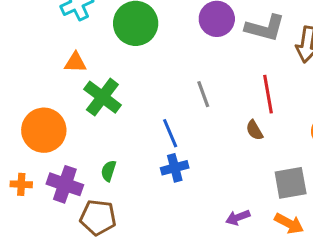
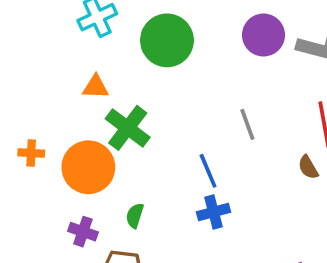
orange circle: (44, 130) -> (88, 167), moved
orange cross: (21, 184) -> (31, 153), moved
purple cross: (65, 184) -> (83, 232), size x0.7

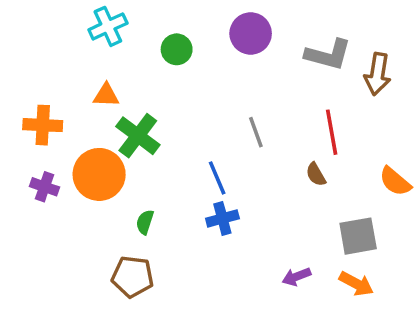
purple circle: (263, 35) -> (251, 33), moved
green circle: (167, 40) -> (177, 49), size x0.6
orange cross: (31, 153) -> (43, 125), moved, size x1.5
purple cross: (83, 232) -> (44, 187), moved

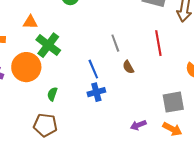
brown semicircle: (316, 174) -> (128, 67), moved

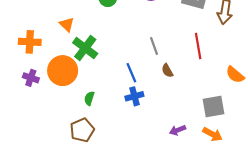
orange triangle: (30, 22) -> (67, 24), turned 42
brown pentagon: (45, 125) -> (82, 130), turned -30

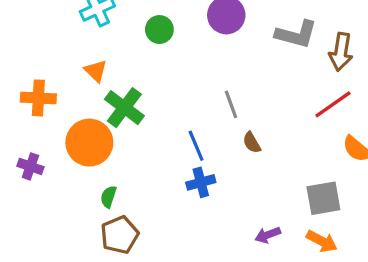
red line: (198, 46) -> (333, 104), moved, turned 65
purple cross: (31, 78) -> (30, 166), moved
green semicircle: (89, 98) -> (108, 197), moved

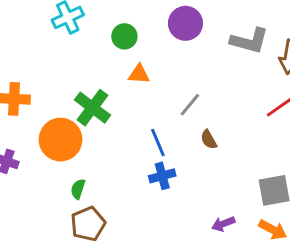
orange triangle: (96, 71) -> (139, 74), moved, turned -40
gray line: (231, 104) -> (190, 105), turned 60

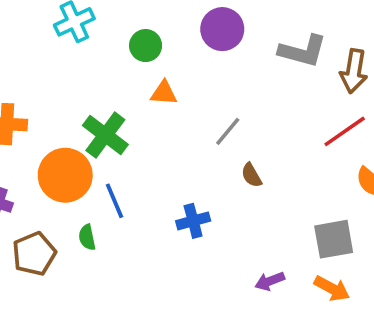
blue line: (158, 142) -> (115, 201), moved
green semicircle: (78, 189) -> (87, 237), turned -30
brown pentagon: (88, 224) -> (34, 254), moved

